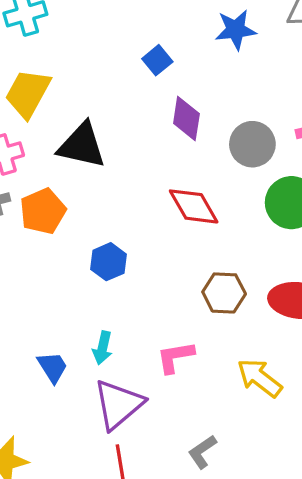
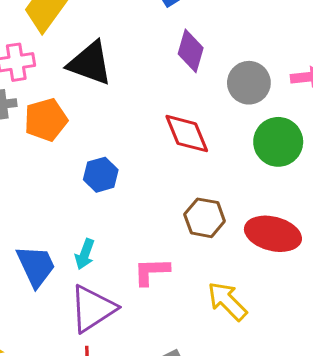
blue trapezoid: (53, 367) -> (36, 266), size x1.4

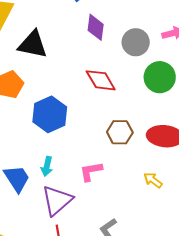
blue hexagon: (101, 175) -> (50, 114), size x1.6
yellow arrow: (227, 301) -> (153, 180), moved, size x0.7

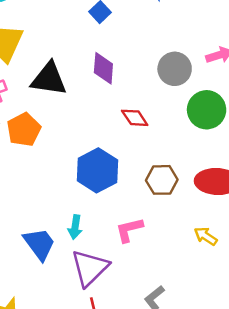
purple diamond: (96, 27) -> (103, 68), moved
red diamond: (101, 80) -> (135, 118), size x0.7
blue hexagon: (50, 114) -> (97, 170), moved

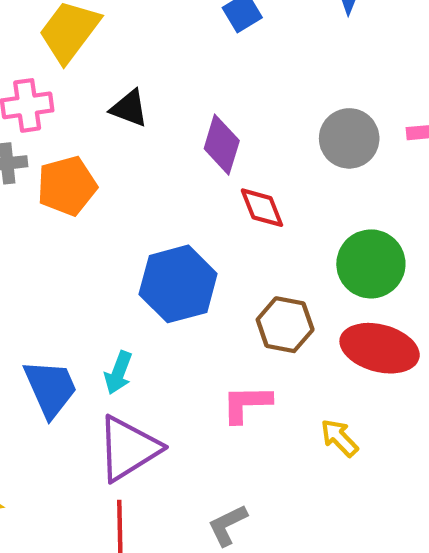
purple diamond: (103, 68) -> (222, 145), moved
black triangle: (49, 79) -> (129, 108), size x0.6
green circle: (207, 110) -> (371, 264), moved
pink L-shape: (129, 230) -> (247, 404), moved

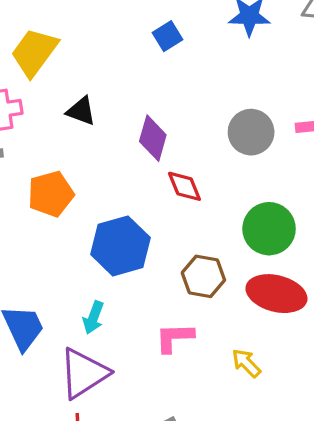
orange pentagon: (67, 186) -> (51, 194), moved
cyan arrow: (118, 373) -> (93, 318), moved

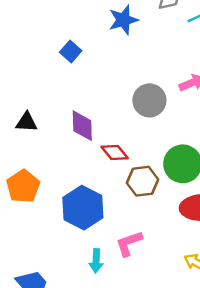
brown hexagon: (203, 276) -> (142, 181), moved
cyan arrow: (93, 318) -> (96, 261), moved
pink L-shape: (174, 338) -> (129, 243), moved

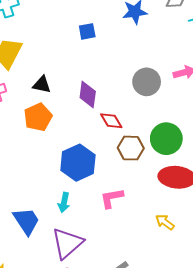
blue square: (71, 51) -> (87, 31), turned 30
orange pentagon: (23, 186) -> (38, 117), moved
cyan arrow: (96, 261) -> (64, 202), moved

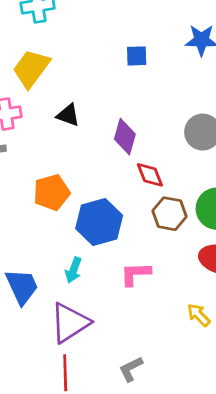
orange pentagon: (38, 117) -> (52, 192), moved

